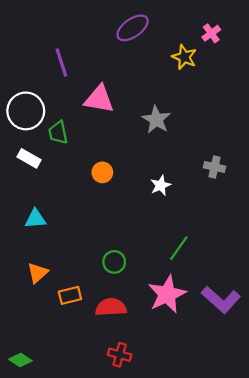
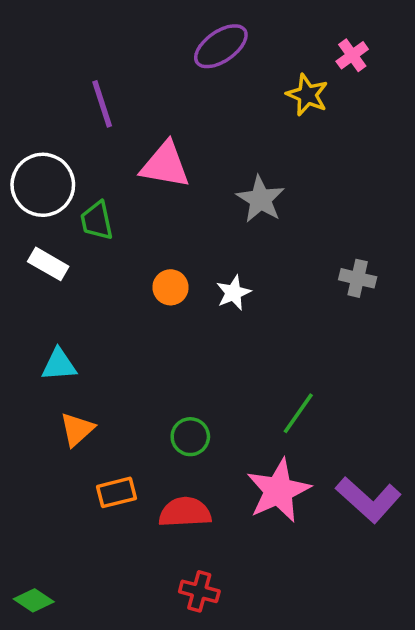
white star: (161, 185) -> (233, 293), moved
orange triangle: (38, 273) -> (77, 429), moved

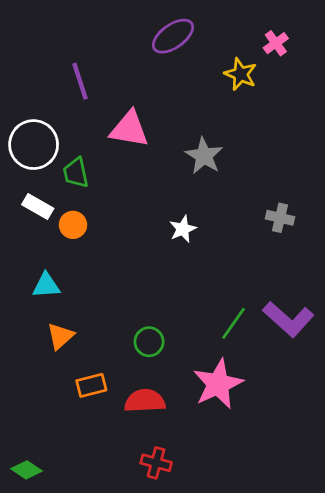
orange circle: (171, 287) -> (73, 225), moved
purple L-shape: (368, 500) -> (288, 319), moved

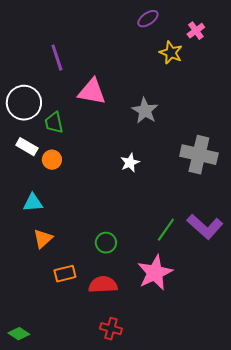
purple ellipse: (173, 36) -> (148, 19), moved, size x0.7
gray cross: (280, 218) -> (199, 155), size x1.8

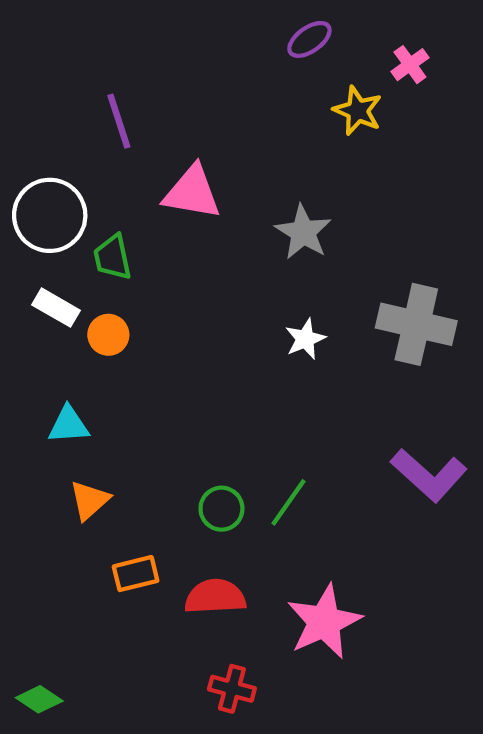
white star: (130, 163) -> (305, 339), moved
green line: (166, 230) -> (289, 502), moved
pink star: (155, 273) -> (324, 622), moved

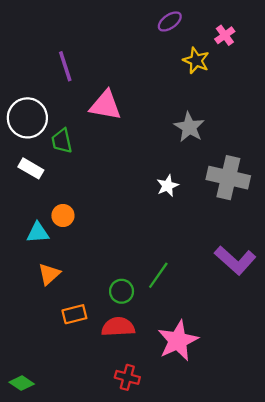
gray star: (303, 232) -> (189, 127), moved
orange circle: (108, 335) -> (63, 215), moved
green circle: (221, 509) -> (122, 291), moved

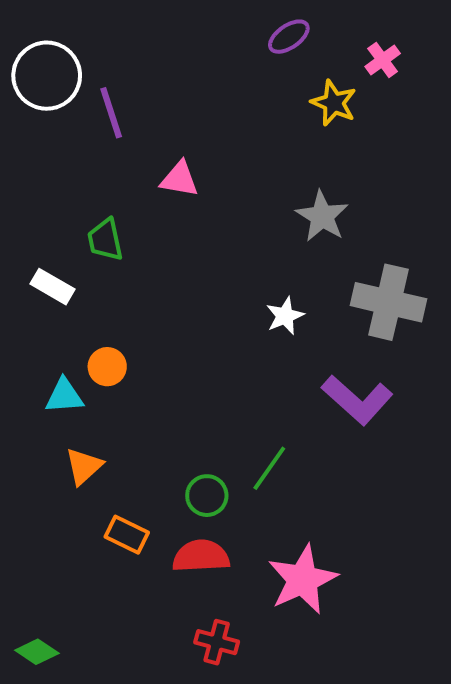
pink triangle: (105, 105) -> (179, 179), size x0.7
white circle: (27, 118) -> (47, 76), moved
purple L-shape: (235, 260) -> (357, 400), moved
orange rectangle: (74, 314) -> (127, 535), turned 40

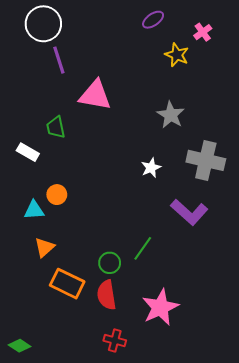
white circle: (47, 76) -> (43, 24), moved
pink triangle: (179, 179) -> (95, 95), size x1.6
orange rectangle: (127, 535) -> (67, 284), size x1.5
red semicircle: (201, 556) -> (107, 295), turned -96

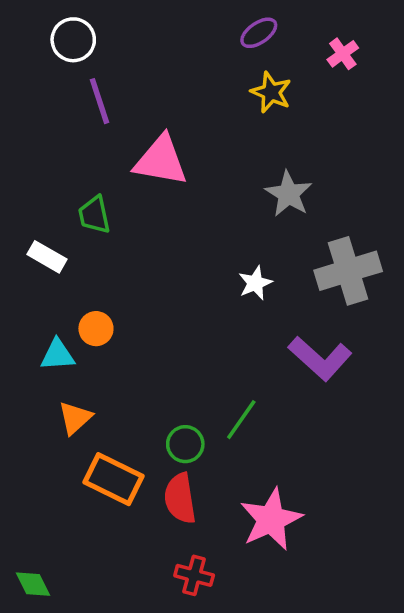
white circle: (43, 24) -> (73, 40), size x0.7
yellow star: (177, 55) -> (271, 92), moved
gray cross: (206, 160) -> (348, 271), turned -30
green diamond: (20, 346) -> (33, 584), turned 30

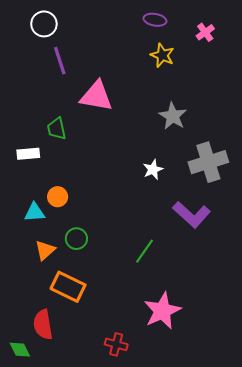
purple ellipse: (259, 33) -> (155, 20), turned 45
white rectangle: (47, 257) -> (28, 154), turned -35
green circle: (185, 444) -> (76, 239), moved
red semicircle: (180, 498) -> (43, 324), moved

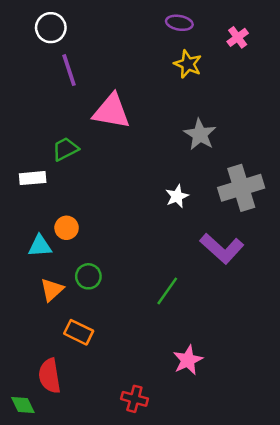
green trapezoid: (57, 129) -> (65, 149), turned 75
orange rectangle: (68, 287) -> (79, 332), size x0.7
pink star: (162, 311) -> (188, 360), size x0.7

